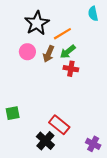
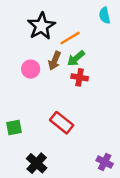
pink circle: (27, 52) -> (31, 69), moved
red rectangle: (59, 125) -> (62, 123), moved
black cross: (45, 141) -> (37, 163), moved

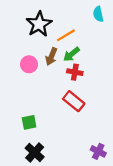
red rectangle: (62, 123) -> (74, 101), moved
green square: (14, 127) -> (29, 122), moved

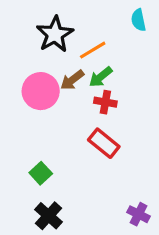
brown arrow: (51, 57) -> (72, 80), turned 30
pink circle: (29, 64) -> (41, 91), size x1.5
green square: (29, 122) -> (41, 173), turned -32

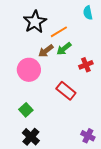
pink circle: (41, 91) -> (29, 70), moved
red cross: (105, 102) -> (86, 65), moved, turned -32

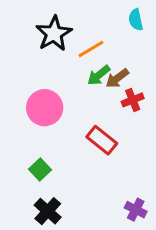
brown arrow: (46, 51) -> (117, 78), moved

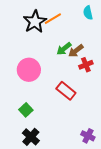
orange line: (91, 49) -> (53, 19), moved

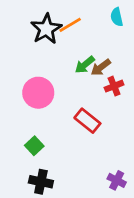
black cross: (31, 137) -> (41, 182), turned -30

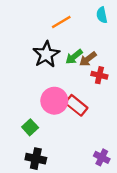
black star: (46, 29) -> (46, 54), moved
red cross: (114, 86) -> (99, 75), turned 35
pink circle: (38, 93) -> (54, 101), moved

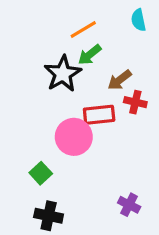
green arrow: (74, 57) -> (90, 55), moved
red rectangle: (76, 105) -> (99, 115), moved, turned -45
purple cross: (102, 157) -> (129, 205), moved

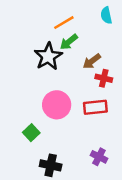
red rectangle: (99, 115) -> (95, 107), moved
black cross: (49, 216) -> (51, 165), moved

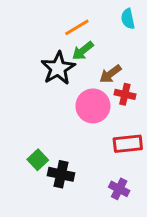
pink circle: (57, 105) -> (93, 106), moved
red rectangle: (95, 107) -> (128, 144), moved
black cross: (51, 165) -> (61, 174), moved

